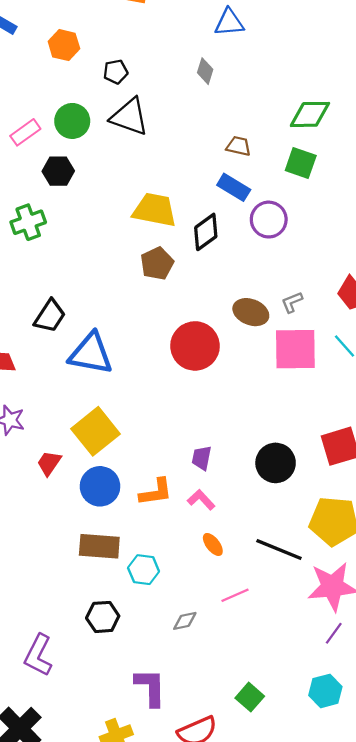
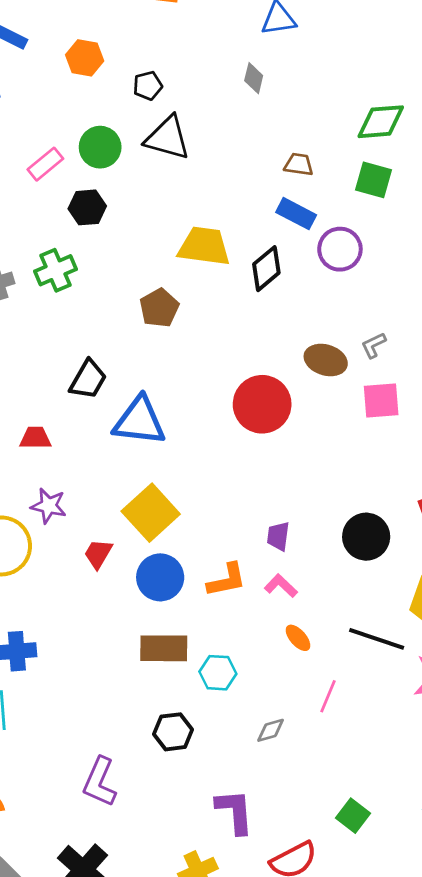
brown pentagon: (157, 263) -> (159, 308), moved
pink square: (295, 349) -> (381, 400), size x0.7
pink line: (235, 595) -> (328, 696), turned -40

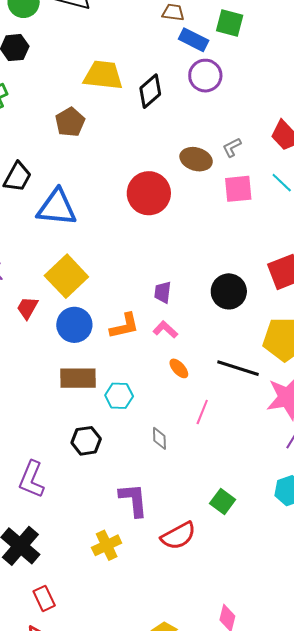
blue rectangle: (296, 214) -> (194, 40), moved
gray diamond: (271, 730) -> (159, 438), turned -75

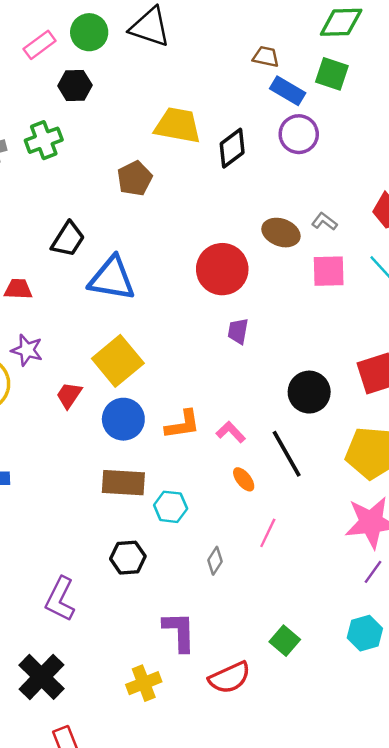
gray L-shape: (232, 147) -> (324, 221), turned 60
purple trapezoid: (163, 292) -> (238, 331), moved
black line: (238, 368) -> (287, 454), moved, turned 39
gray diamond: (159, 438) -> (215, 561), turned 30

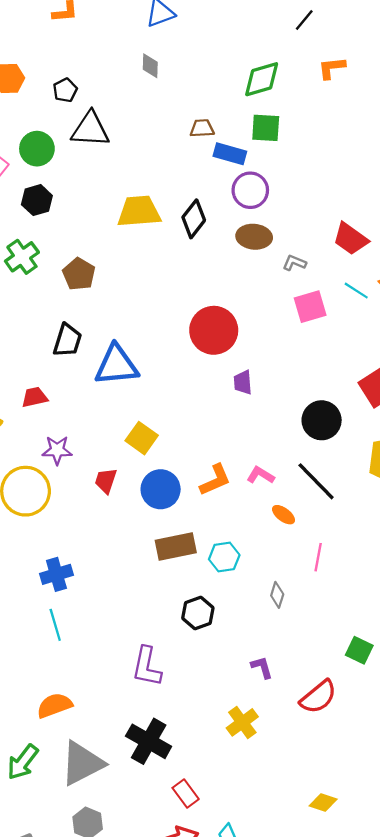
brown pentagon: (135, 178) -> (79, 274), moved
brown ellipse: (281, 233) -> (254, 237), moved
yellow square: (118, 361) -> (142, 438), size x0.7
purple L-shape: (179, 631) -> (262, 667), size x0.6

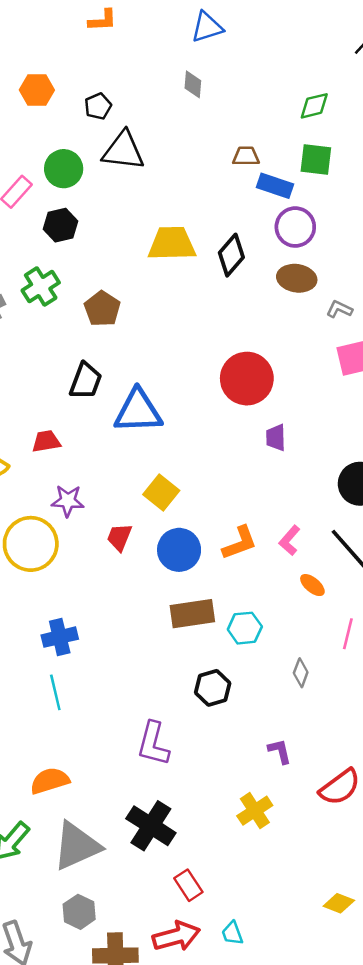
green diamond: (262, 79) -> (314, 106), size x0.7
pink L-shape: (260, 475) -> (290, 540), turned -84

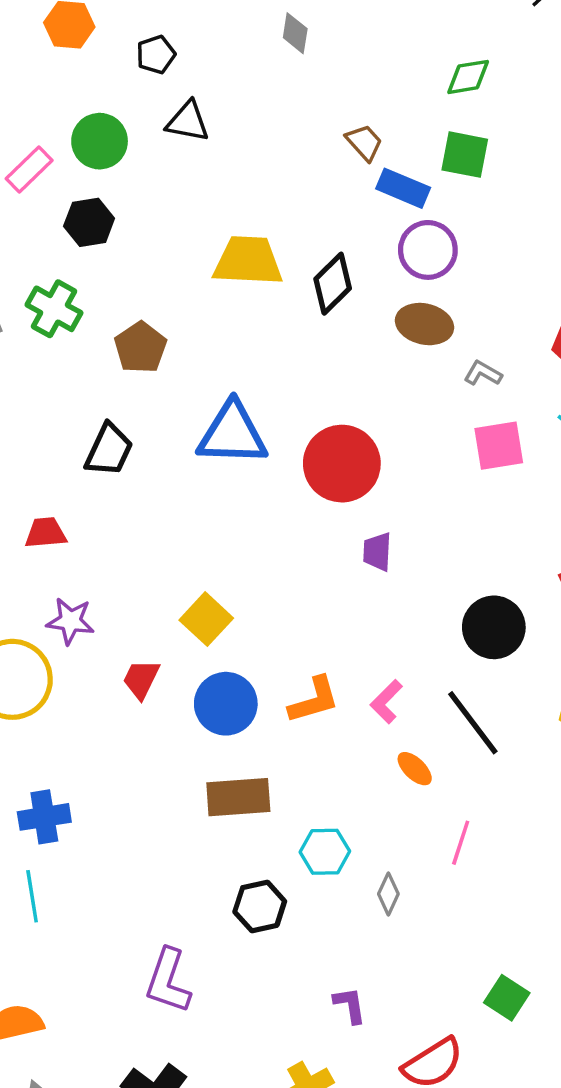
black triangle: (123, 151) -> (188, 122), size x0.7
brown trapezoid: (246, 156) -> (364, 142), turned 44
green cross: (41, 286) -> (54, 309), turned -33
blue triangle: (138, 411) -> (232, 434), moved
cyan hexagon: (245, 628) -> (325, 852), moved

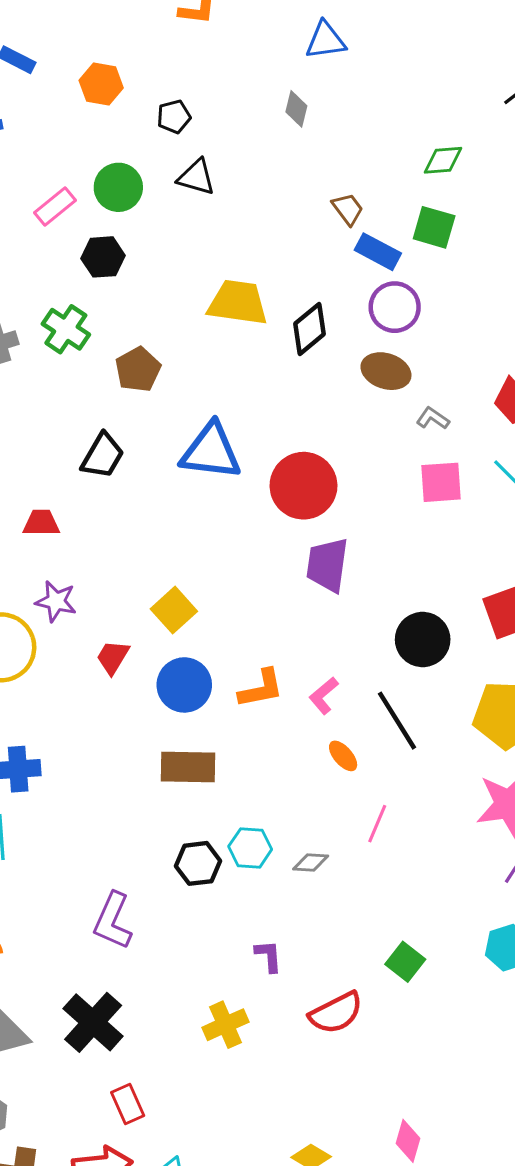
purple trapezoid: (377, 552) -> (327, 565), size x1.6
cyan hexagon: (325, 852) -> (250, 848), moved
gray diamond: (388, 894) -> (311, 863), turned 64

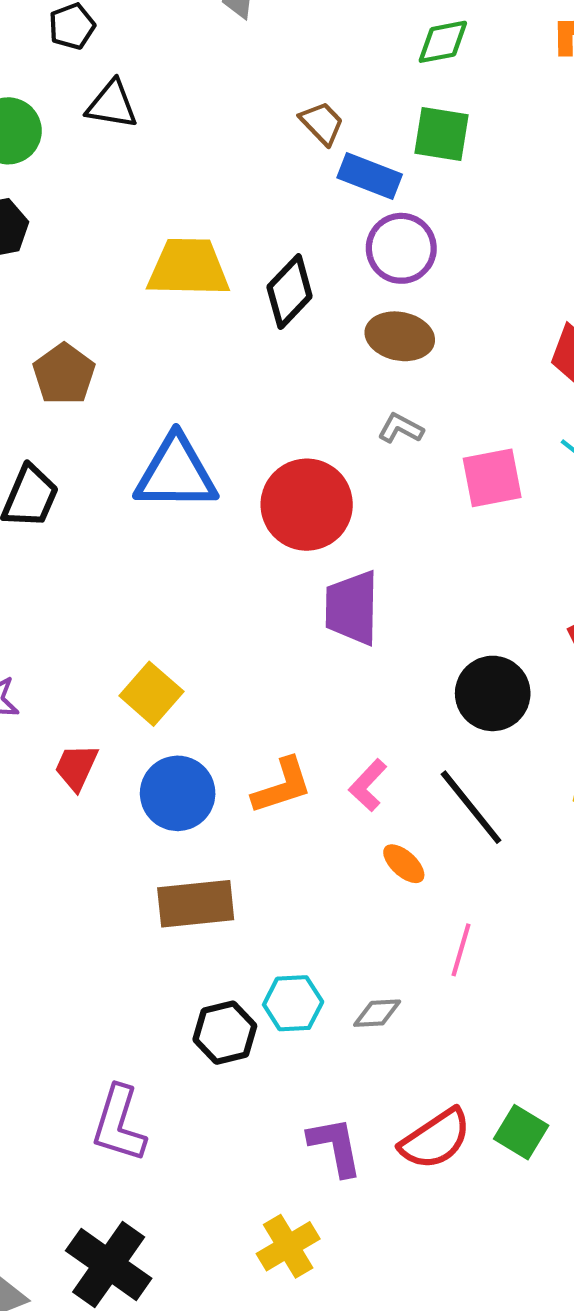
gray L-shape: (433, 418) -> (401, 428), moved
purple L-shape: (269, 956) -> (335, 1146), size x1.4
red semicircle: (336, 1013) -> (435, 1139), moved

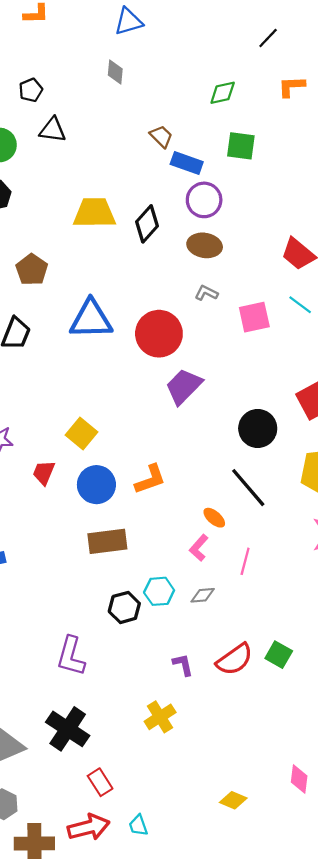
green square: (442, 134) -> (241, 146), moved
purple trapezoid: (352, 608) -> (184, 386), turned 45
pink L-shape: (368, 785) -> (199, 548), moved
purple L-shape: (335, 1146) -> (183, 665), size x0.7

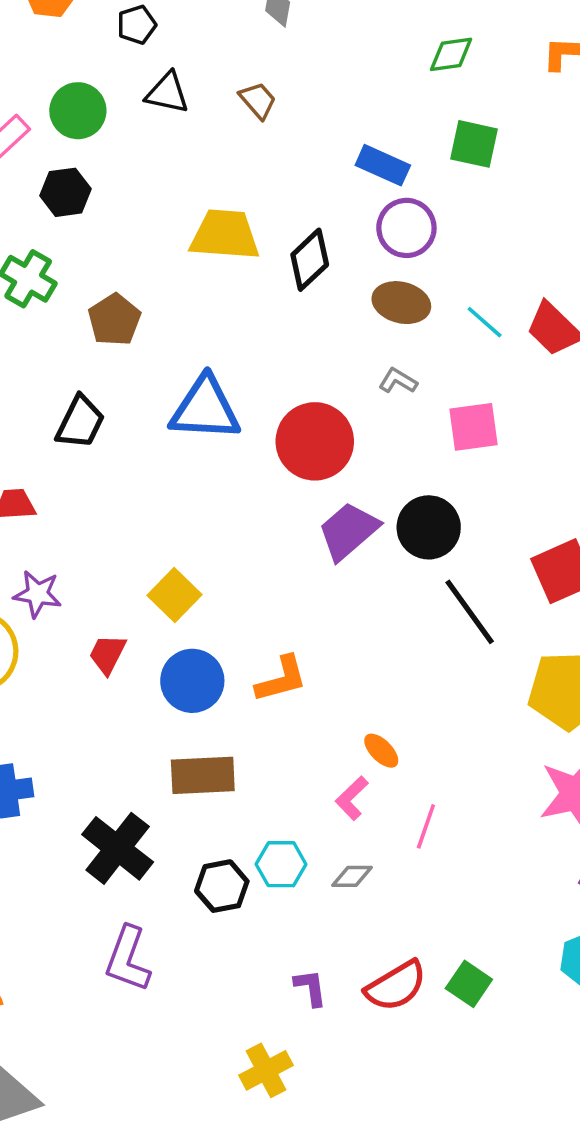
brown trapezoid: (161, 136) -> (258, 100), moved
cyan line: (300, 305) -> (485, 322), moved
black circle: (258, 428) -> (429, 527), moved
black line: (248, 488) -> (470, 612), moved
black cross: (68, 729) -> (118, 848), moved

